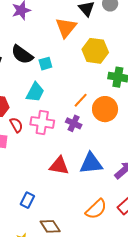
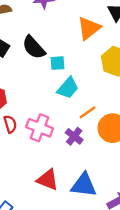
cyan trapezoid: (35, 92) -> (68, 88), moved

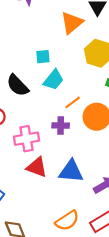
black semicircle: (34, 47) -> (18, 85), moved
pink cross: (39, 128) -> (26, 139), moved, turned -30
purple cross: (74, 136) -> (61, 125), turned -35

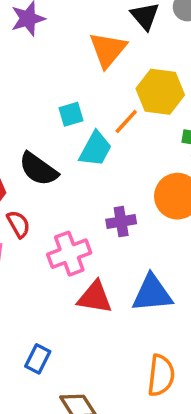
orange line: (73, 102) -> (126, 121), moved
orange semicircle: (67, 221) -> (161, 375), turned -40

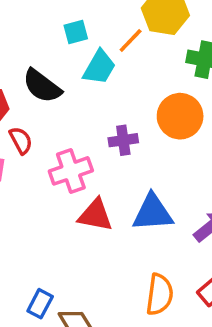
blue rectangle: (38, 359) -> (40, 304), moved

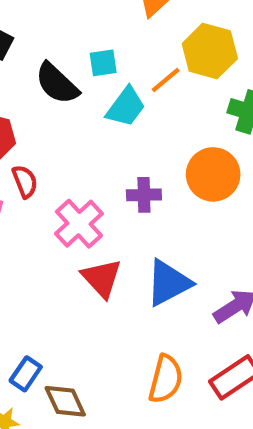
black semicircle: (42, 86) -> (57, 83), moved
pink cross: (71, 171) -> (79, 224), turned -30
blue triangle: (153, 213) -> (168, 283), turned -30
red triangle: (95, 215) -> (102, 278), turned 30

